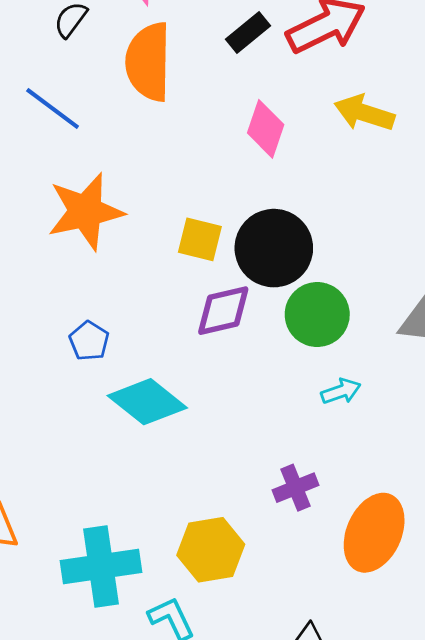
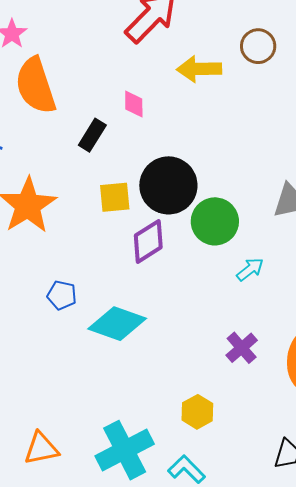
black rectangle: (248, 32) -> (92, 135), moved
pink diamond: (266, 129) -> (134, 104), size x0.7
yellow hexagon: (211, 550) -> (197, 412), size x0.7

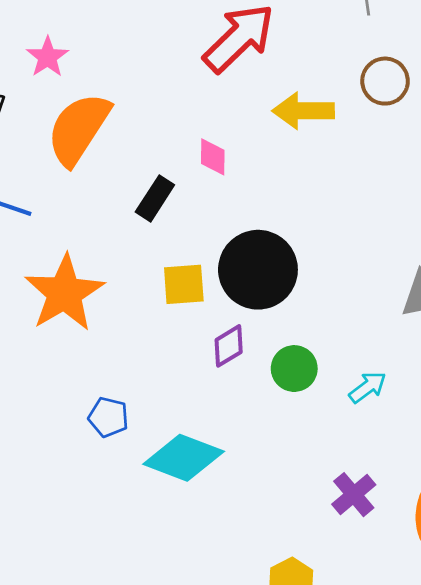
orange semicircle: (36, 86) -> (78, 129), turned 50
green circle: (215, 221) -> (294, 369), moved, size x0.7
purple diamond: (148, 241) -> (229, 346), size x0.7

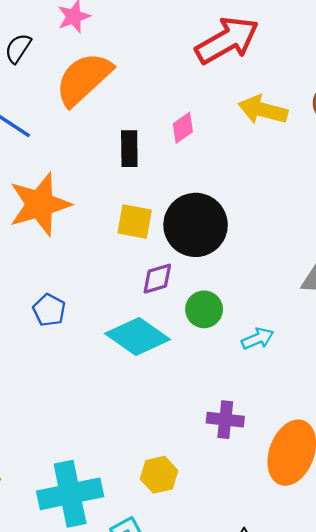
pink diamond: (213, 157) -> (183, 128), turned 40
black rectangle: (155, 198) -> (129, 149), turned -48
cyan diamond: (184, 458) -> (138, 337), moved
purple cross: (354, 495) -> (225, 420), turned 32

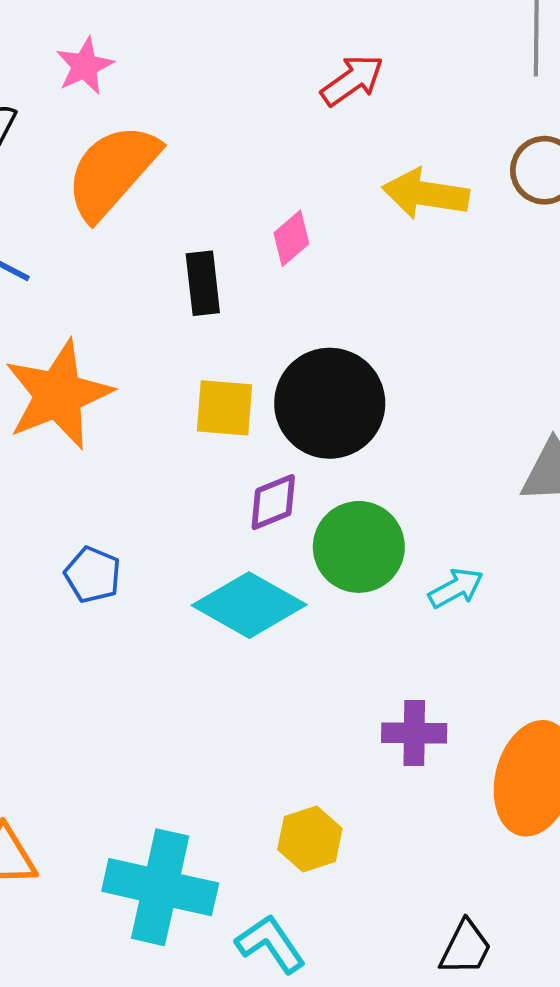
red arrow: (227, 40) -> (352, 80), size x0.6
green circle: (204, 309) -> (359, 547), size x1.4
cyan cross: (70, 494) -> (160, 887), turned 30

